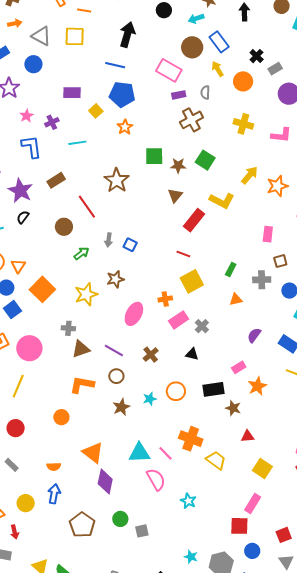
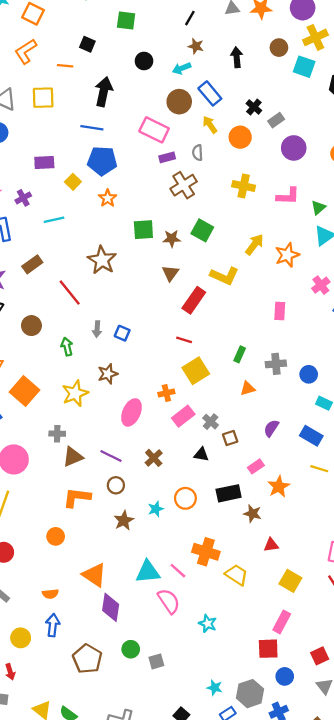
orange line: (84, 11) -> (65, 66), moved
brown circle: (64, 227) -> (31, 326), moved
green arrow: (82, 253) -> (67, 347), turned -63
brown square: (280, 261) -> (230, 438), moved

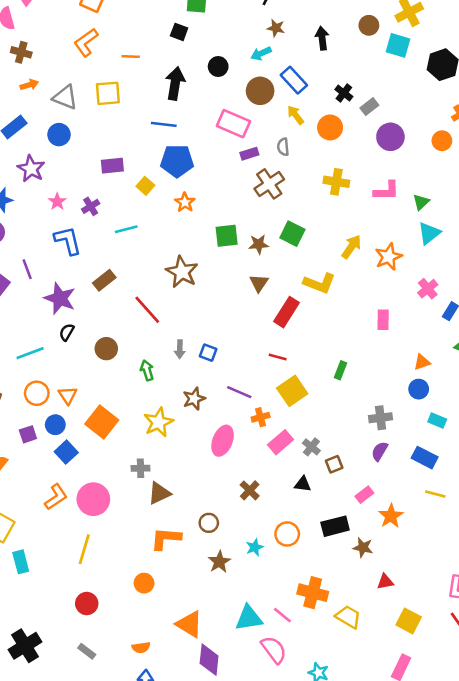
black square: (87, 44) -> (179, 32), moved
black circle: (144, 61) -> (218, 67), moved
gray cross: (276, 364) -> (381, 418), moved
orange triangle: (248, 388) -> (422, 362), moved
purple line: (111, 456) -> (239, 392), moved

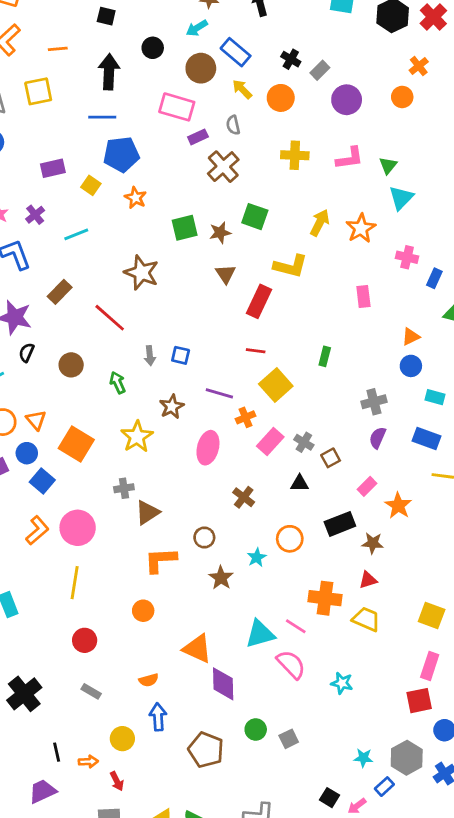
pink cross: (428, 289) -> (407, 257), turned -30
red triangle: (385, 582) -> (368, 580), moved

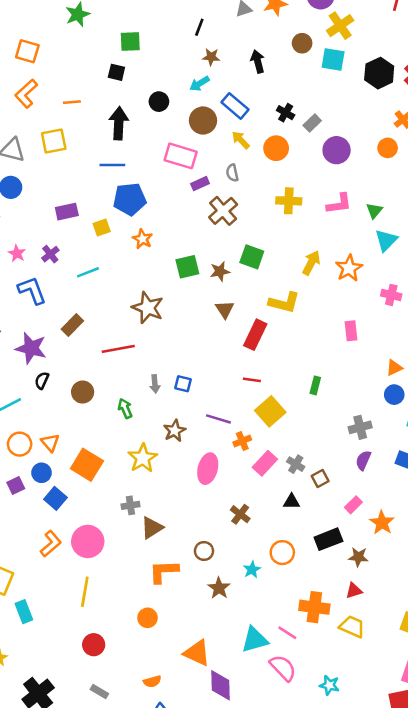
yellow square: (91, 185) -> (102, 227), turned 36
red line: (110, 318) -> (118, 349), turned -52

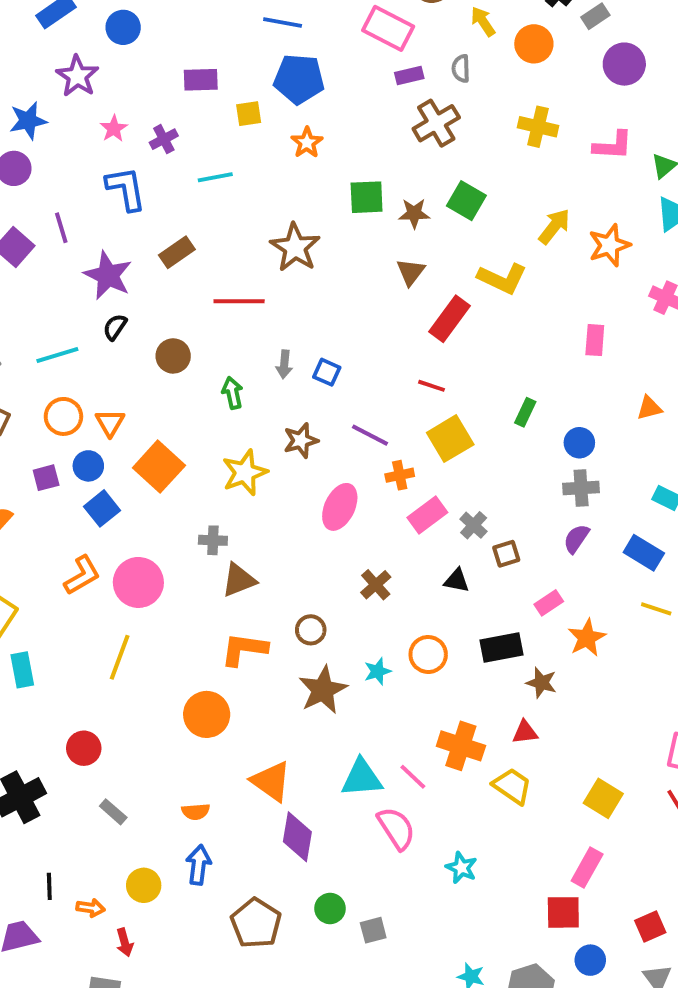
blue circle: (394, 395) -> (579, 443), moved
brown star: (219, 588) -> (323, 690), size x1.4
orange circle: (148, 618) -> (207, 714), size x1.5
red circle: (94, 645) -> (84, 748), moved

